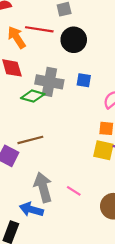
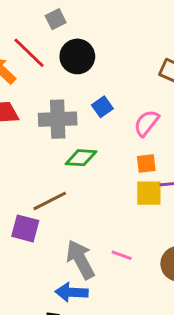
red line: (39, 29) -> (29, 53), turned 48
blue square: (84, 80) -> (102, 107), turned -32
green diamond: (33, 96) -> (81, 158), moved

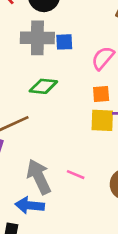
blue square: (102, 107) -> (64, 42), turned 30
gray cross: (58, 119) -> (37, 38), moved

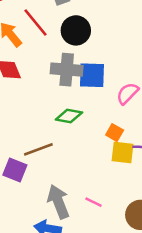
blue square: (64, 42) -> (92, 75), size x1.6
orange square: (101, 94) -> (115, 133), moved, turned 30

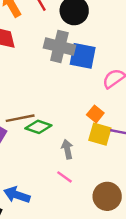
green diamond: (69, 116) -> (38, 127), moved
gray arrow: (58, 202) -> (67, 149), moved, size x0.6

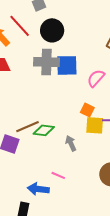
pink line: (65, 177) -> (58, 175), moved

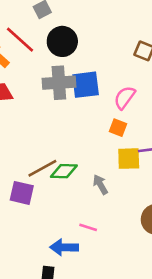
orange square: (87, 110) -> (118, 128), moved

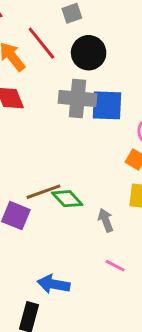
green diamond: (64, 171) -> (67, 199), turned 36
pink line: (88, 227) -> (115, 266), moved

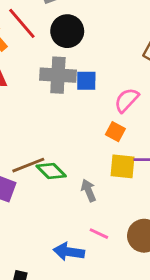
blue square: (107, 105) -> (86, 81), size x0.7
blue arrow: (54, 284) -> (69, 252), moved

